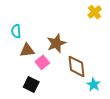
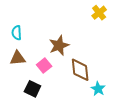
brown triangle: (27, 50) -> (18, 58), moved

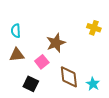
yellow cross: (99, 13) -> (94, 28), moved, turned -32
brown diamond: (80, 70) -> (69, 77), moved

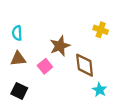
brown diamond: (69, 77) -> (85, 65), moved
black square: (31, 84) -> (19, 91), moved

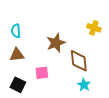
pink square: (45, 66) -> (42, 73), moved, turned 32
cyan star: (100, 90) -> (84, 85), moved

